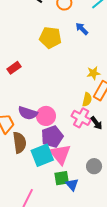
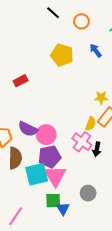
black arrow: (96, 123) -> (97, 149), turned 40

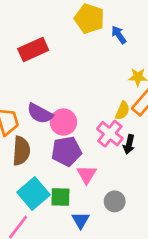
blue arrow: (96, 51) -> (119, 35), moved
red rectangle: (21, 81) -> (33, 50), size x1.5
cyan square: (37, 174) -> (33, 193), moved, turned -30
pink triangle: (55, 176) -> (87, 174), moved, size x0.7
green square: (53, 201) -> (60, 197), moved

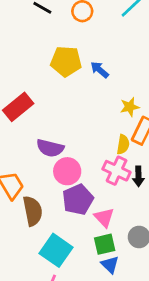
purple semicircle: (40, 113) -> (50, 148), moved
green square: (60, 197) -> (105, 244), moved

